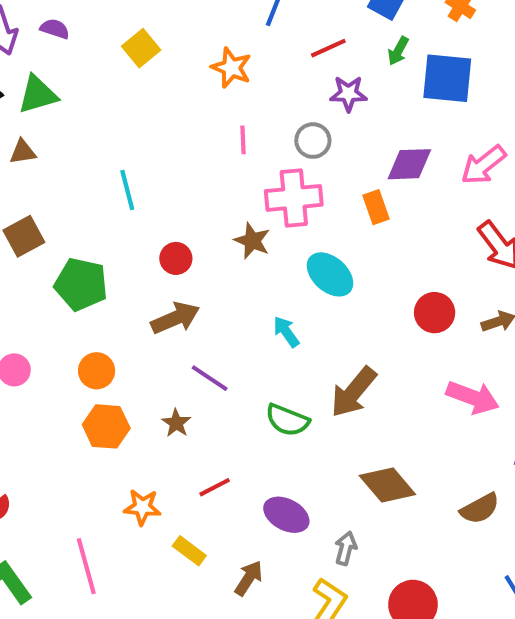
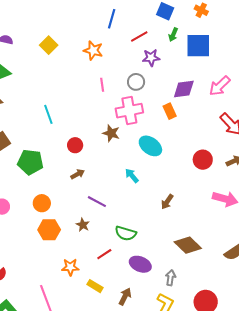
brown arrow: (175, 318) -> (78, 174), size x0.6
brown arrow: (353, 392) -> (167, 202), size x0.6
green semicircle: (287, 420) -> (126, 233), moved

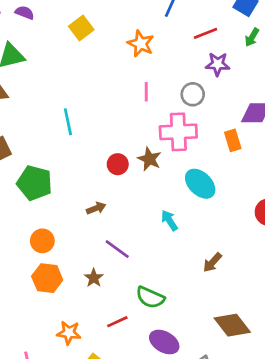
red circle: (75, 145) -> (118, 164), moved

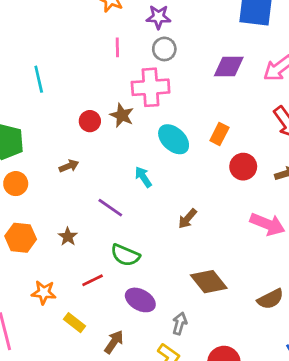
purple star: (218, 64) -> (158, 17), moved
orange rectangle: (233, 140) -> (219, 134), moved, turned 45
orange circle: (42, 241) -> (16, 184), moved
purple line: (117, 249) -> (110, 208), moved

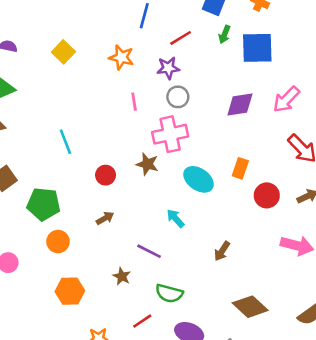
red circle: (90, 121) -> (106, 175), moved
brown star: (68, 237) -> (122, 276), moved

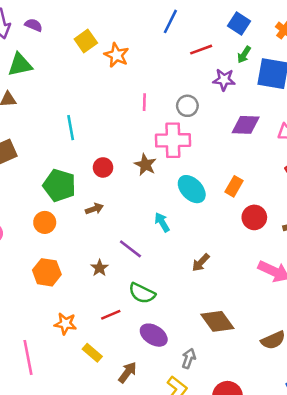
orange star: (121, 57) -> (116, 55), moved
purple star: (168, 68) -> (224, 80), moved
green pentagon: (43, 204) -> (59, 185), moved

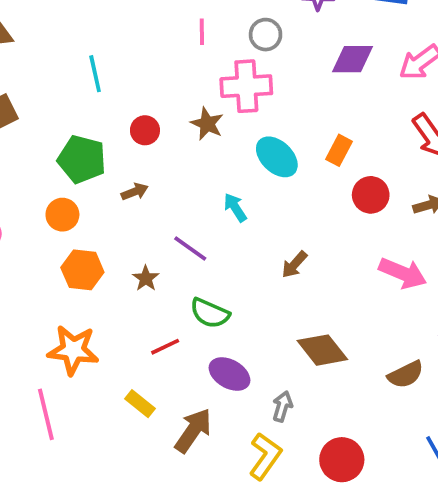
orange hexagon: (47, 272) -> (82, 270), moved
orange star: (65, 324) -> (73, 350), moved, size x1.5
brown arrow: (128, 372) -> (193, 430), size x1.4

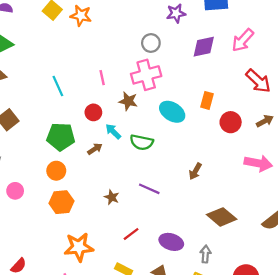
pink line: (202, 32) -> (102, 78), moved
cyan arrow: (235, 207) -> (113, 131), moved
purple line: (190, 249) -> (149, 189), moved
orange hexagon: (82, 270) -> (61, 202), moved
green semicircle: (210, 313) -> (142, 142), moved

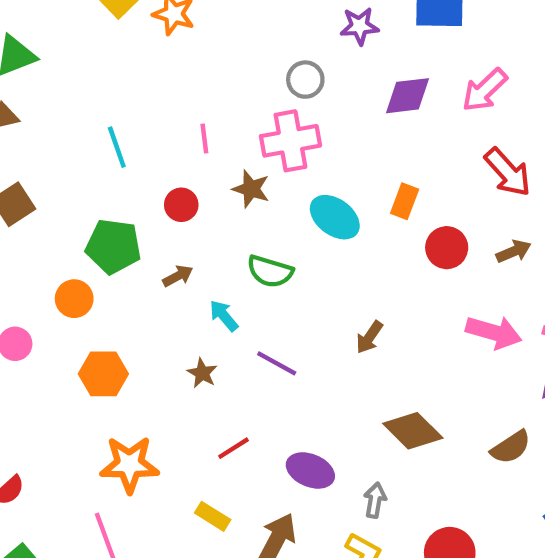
cyan arrow: (113, 131) -> (224, 316), moved
orange circle: (56, 171) -> (74, 299), moved

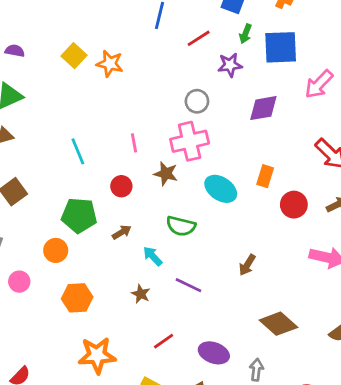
pink arrow: (485, 90) -> (319, 84), moved

